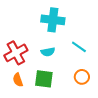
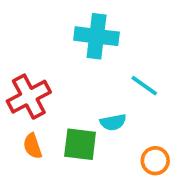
cyan semicircle: (48, 52) -> (113, 122), moved
orange circle: (82, 77) -> (155, 161), moved

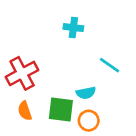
cyan cross: (97, 36) -> (73, 28), size x0.6
orange circle: (155, 161) -> (89, 121), moved

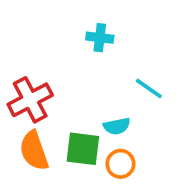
orange semicircle: (25, 111) -> (34, 151), size x1.5

